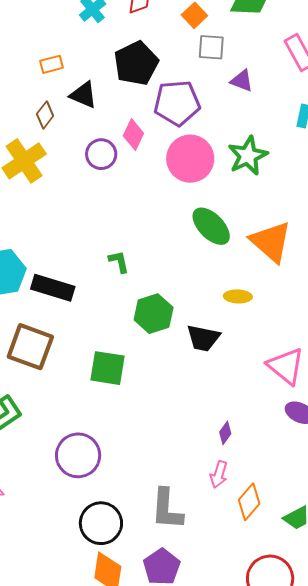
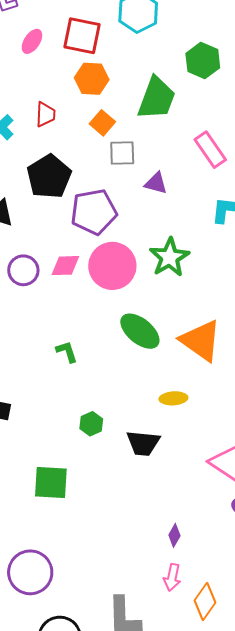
pink diamond: (133, 134) -> (65, 266), moved, turned 68
green L-shape: (119, 262) -> (67, 352), moved
green hexagon: (154, 314) -> (91, 424), size x0.6

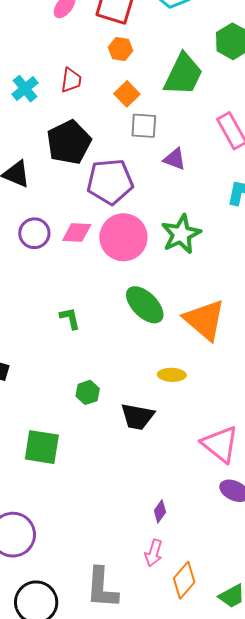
orange hexagon: (92, 79) -> (120, 49), size x0.7

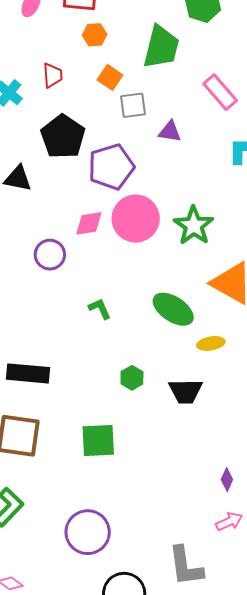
purple circle: (34, 233) -> (50, 255), moved
green star: (181, 234) -> (194, 226), moved
green ellipse: (145, 305) -> (173, 309), moved
pink arrow: (154, 553) -> (229, 522), turned -120

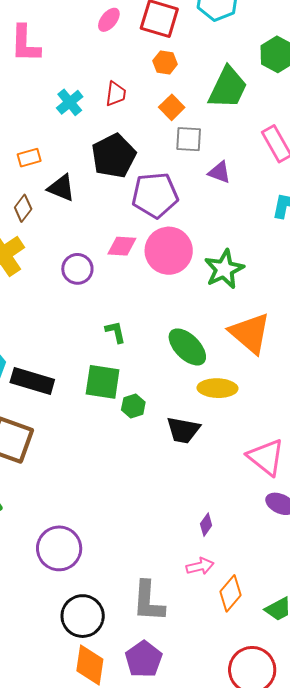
yellow ellipse: (211, 343) -> (217, 388), size x1.4
green square: (98, 441) -> (103, 382), moved

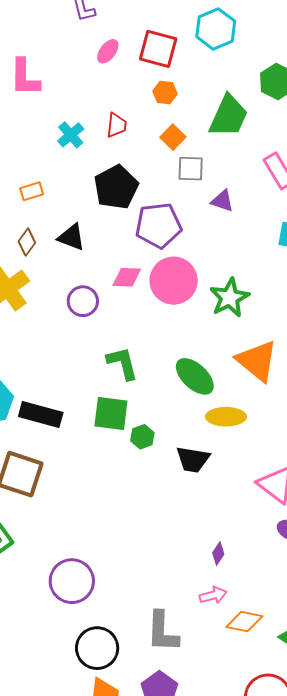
black triangle: (61, 188) -> (71, 237), moved
green L-shape: (115, 332) -> (123, 363), size x1.5
orange diamond: (231, 593) -> (244, 622), turned 63

